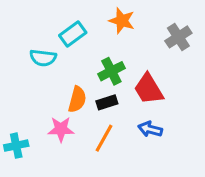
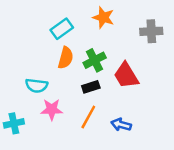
gray cross: (178, 37) -> (151, 31), turned 30
cyan semicircle: (43, 58) -> (37, 86), moved
orange semicircle: (77, 99) -> (66, 58), moved
blue arrow: (150, 129) -> (121, 125), moved

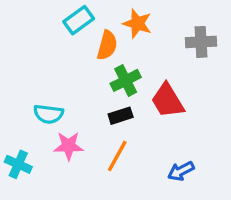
cyan rectangle: (62, 29) -> (79, 20), moved
orange semicircle: (66, 58) -> (107, 45), moved
cyan cross: (14, 123) -> (18, 164), turned 36
blue arrow: (121, 125) -> (181, 171), moved, turned -42

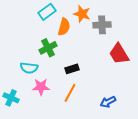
gray cross: (201, 42) -> (102, 25), moved
green cross: (126, 80) -> (48, 48), moved
red trapezoid: (167, 101) -> (119, 54), moved

